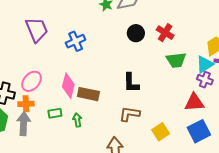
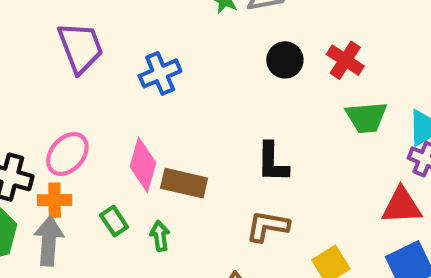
green rectangle: (55, 113) -> (114, 221), turned 64

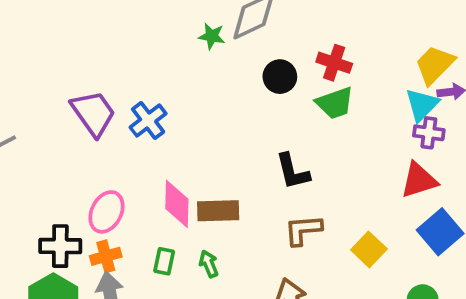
blue cross: (160, 73) -> (148, 120), moved
green trapezoid: (366, 117) -> (335, 103), moved
green rectangle: (114, 221) -> (164, 261), turned 60

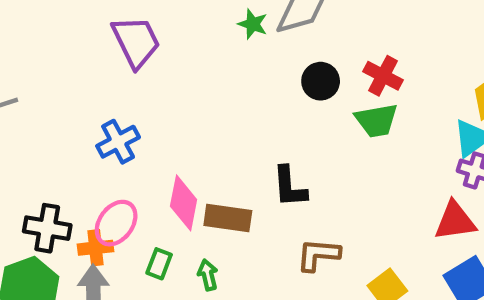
purple trapezoid: (93, 113) -> (136, 42), moved
blue cross: (148, 120) -> (118, 142), moved
black L-shape: (293, 171) -> (289, 187), moved
pink ellipse: (106, 212) -> (116, 223), moved

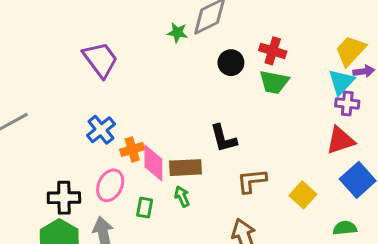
green trapezoid: (376, 120) -> (274, 82), turned 32
orange cross: (96, 248) -> (132, 149), moved
green arrow: (208, 275) -> (182, 196), moved

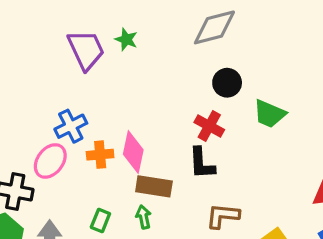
green star: (177, 33) -> (126, 39), moved
red cross: (273, 51) -> (209, 126), moved
pink diamond: (153, 163) -> (133, 152), moved
pink ellipse: (110, 185) -> (50, 161), moved

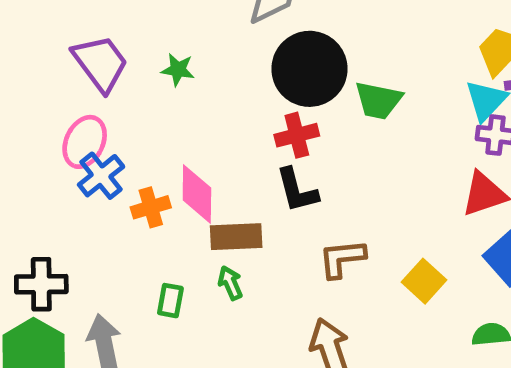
green star: (126, 39) -> (178, 70), moved
black circle: (227, 83) -> (309, 69), size x1.8
red cross: (209, 126) -> (297, 135), turned -32
pink ellipse: (50, 161) -> (85, 142), moved

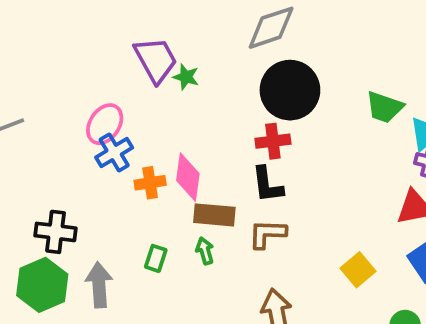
purple trapezoid: (100, 63) -> (156, 60), moved
green trapezoid: (378, 100) -> (385, 107), moved
brown L-shape: (342, 258) -> (267, 234), moved

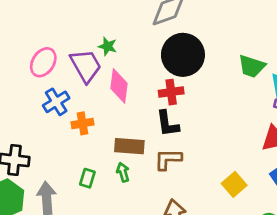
purple trapezoid: (156, 60) -> (86, 66), moved
pink ellipse: (105, 124) -> (43, 62), moved
pink diamond: (188, 177) -> (119, 86), moved

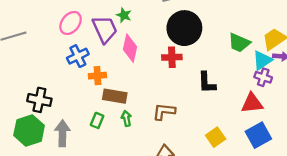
black L-shape: (167, 124) -> (207, 83), moved
brown rectangle: (129, 146) -> (115, 96), moved

